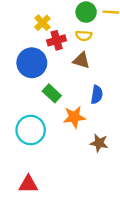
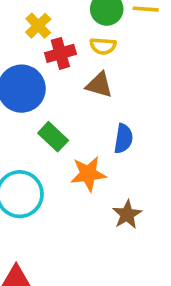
brown star: (99, 143) -> (127, 214), turned 30

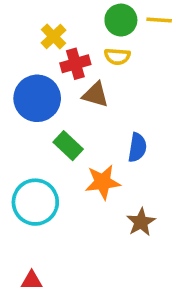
brown triangle: (99, 85) -> (95, 95), moved

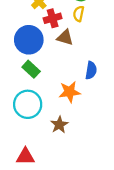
yellow semicircle: (117, 56) -> (79, 14), turned 98
green rectangle: (68, 146) -> (31, 69), moved
brown star: (141, 222) -> (59, 125), moved

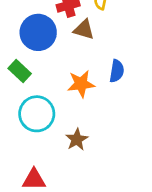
green rectangle: (31, 69) -> (20, 71), moved
orange star: (70, 92) -> (81, 84), moved

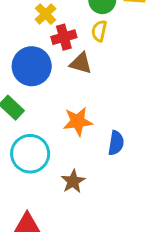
blue semicircle: (117, 71) -> (116, 143), moved

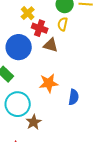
red cross: (64, 37) -> (40, 28), turned 35
brown star: (73, 181) -> (34, 122), moved

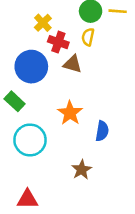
orange star: (49, 83) -> (70, 113), turned -30
brown star: (34, 122) -> (82, 170), moved

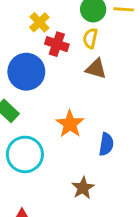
brown triangle: (73, 64) -> (96, 69), moved

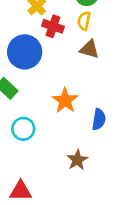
cyan circle: (25, 154) -> (23, 129), size x0.7

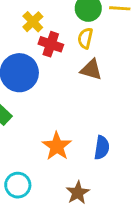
orange star: (65, 100) -> (57, 146), moved
cyan circle: (23, 129) -> (18, 185), moved

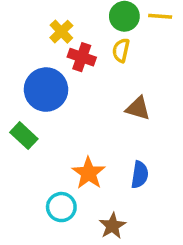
brown triangle: (91, 70) -> (138, 108), moved
cyan circle: (18, 185) -> (61, 207), moved

